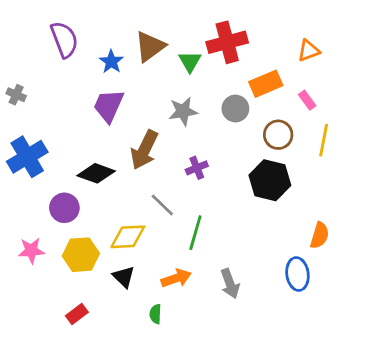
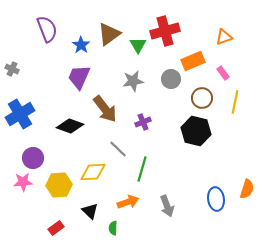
brown arrow: (144, 150) -> (105, 109), turned -64
purple circle: (64, 208) -> (33, 158), moved
orange semicircle: (320, 235) -> (247, 189), moved
black triangle: (124, 277) -> (90, 211), moved

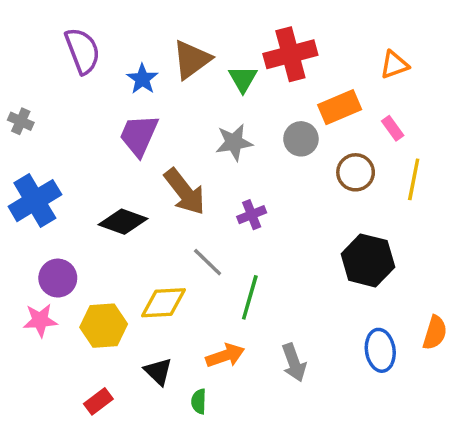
black hexagon: (196, 131) -> (368, 260), moved

